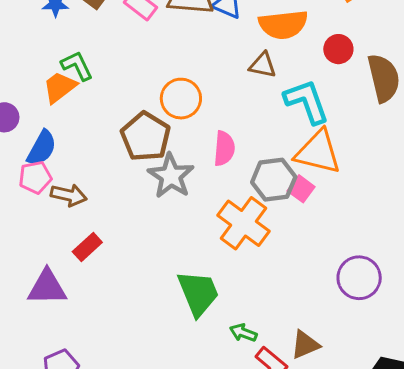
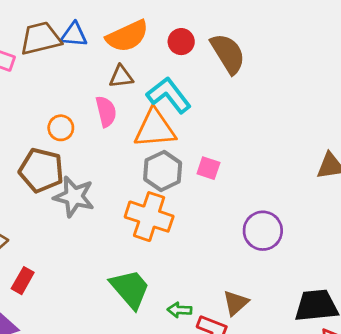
orange circle: (181, 99) -> (61, 128), size x0.7
pink semicircle: (224, 148) -> (106, 111), moved
orange triangle: (318, 152) -> (155, 129), moved
pink square: (301, 189) -> (208, 168), moved

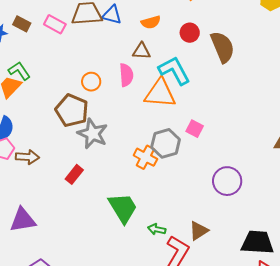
orange semicircle: (127, 36) -> (151, 22), size x0.6
gray hexagon: (163, 171) -> (166, 143), moved
orange cross: (149, 217) -> (145, 157), size x0.7
red rectangle: (23, 281) -> (74, 174), moved

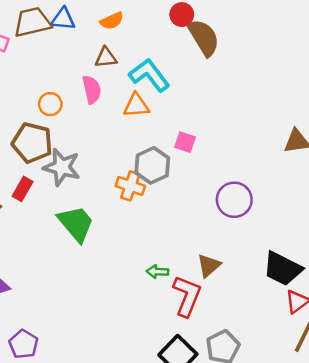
red circle: (190, 33) -> (182, 15), moved
orange triangle: (160, 93) -> (136, 106), size x0.7
red rectangle: (74, 174) -> (23, 189), moved
green trapezoid: (123, 208) -> (76, 224), moved
black trapezoid: (258, 242) -> (283, 269), turned -148

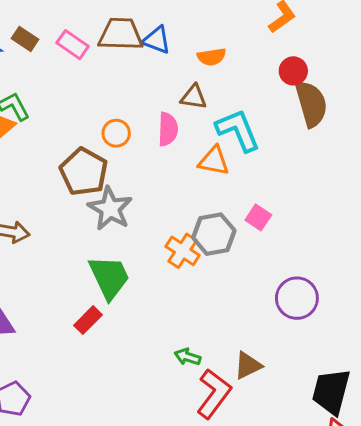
red rectangle: (23, 189) -> (88, 320), moved
black trapezoid: (283, 269) -> (331, 391), turned 63

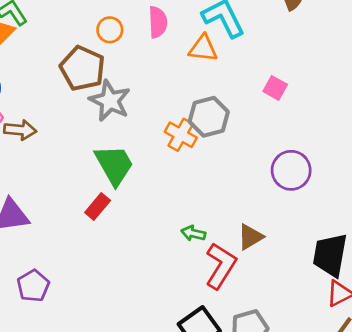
pink square: (258, 217) -> (275, 88), moved

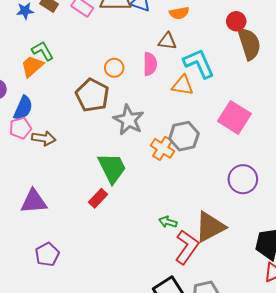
pink square: (275, 88) -> (234, 117), size x1.8
gray star: (110, 101) -> (129, 120), moved
brown triangle: (250, 237) -> (210, 227), size x1.6

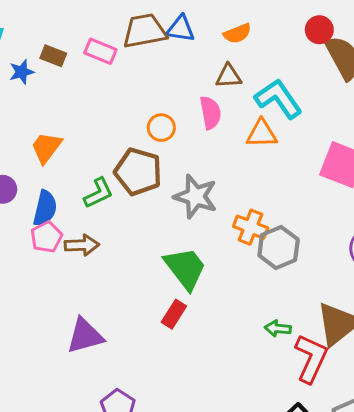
green L-shape: (43, 51) -> (98, 193), moved, turned 105
gray hexagon: (184, 136) -> (279, 247), moved

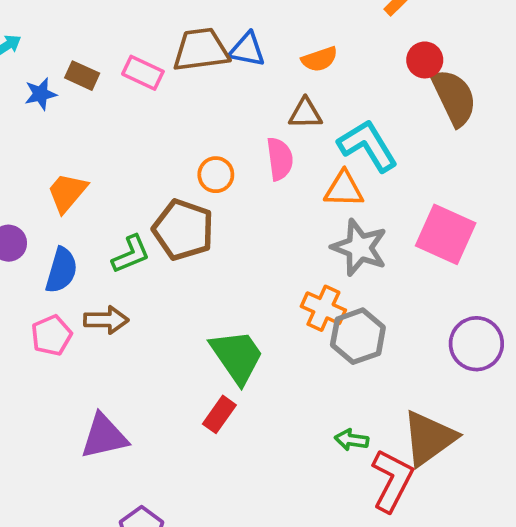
gray star: (196, 196) -> (359, 248), moved
pink pentagon: (46, 237) -> (51, 335), moved

